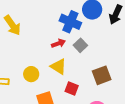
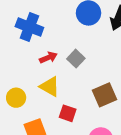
blue cross: (70, 22) -> (29, 27), moved

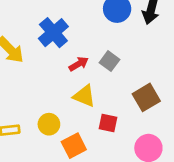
blue cross: (29, 27) -> (53, 33), turned 36
yellow circle: (16, 98) -> (49, 124), moved

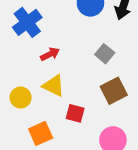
gray square: (109, 61) -> (105, 54), moved
yellow circle: (49, 124) -> (21, 98), moved

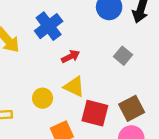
brown square: (114, 91) -> (132, 108), moved
red square: (75, 113) -> (95, 113), size x1.5

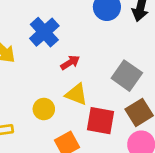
gray square: (123, 56) -> (127, 76), moved, size x1.5

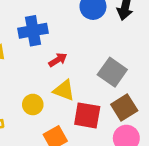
blue cross: (44, 32) -> (33, 31), turned 32

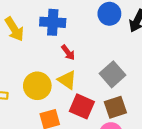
red arrow: (58, 60) -> (68, 53), turned 70
yellow circle: (33, 104) -> (37, 86), size x1.5

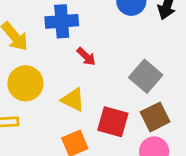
yellow triangle: (67, 80) -> (73, 100), moved
yellow circle: (37, 86) -> (25, 83), moved

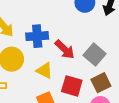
blue cross: (62, 21) -> (37, 36), moved
red arrow: (86, 57) -> (65, 49), moved, size x1.5

